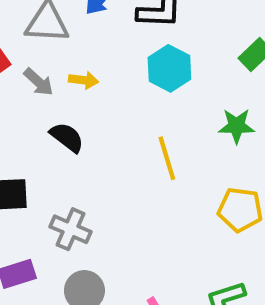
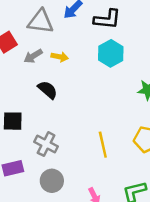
gray arrow: (39, 82) -> (33, 56), turned 102
yellow line: (167, 158) -> (103, 145), moved

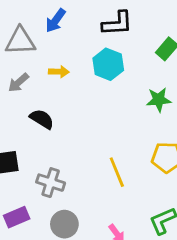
black L-shape: (107, 19) -> (117, 23), moved
yellow arrow: (60, 57) -> (59, 72), moved

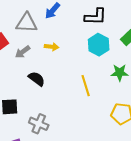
cyan hexagon: (108, 64) -> (99, 45), moved
yellow line: (117, 172) -> (86, 86), moved

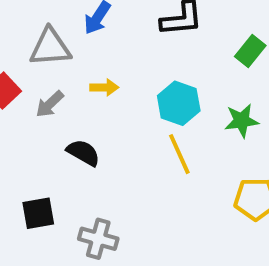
cyan hexagon: (99, 45) -> (179, 103), moved

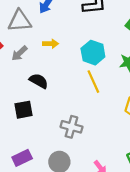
black square: (38, 213) -> (23, 110), moved
gray cross: (98, 239) -> (71, 127), moved

